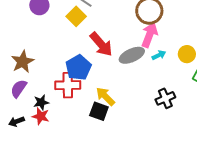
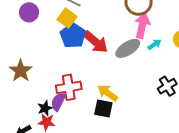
blue pentagon: (78, 68) -> (73, 36), moved
purple semicircle: (19, 89) -> (58, 102), moved

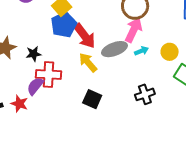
yellow arrow: (108, 93) -> (88, 62), moved
black star: (45, 108) -> (34, 54), moved
black square: (103, 109) -> (92, 99), moved

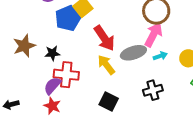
blue pentagon: (64, 25) -> (68, 18), moved
black cross: (145, 94) -> (153, 90), moved
red star: (19, 104) -> (52, 106), moved

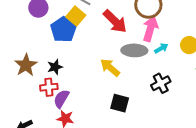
red arrow: (104, 38) -> (115, 21), moved
gray ellipse: (133, 53) -> (134, 50), turned 30
red cross: (66, 75) -> (49, 87), moved, size x0.7

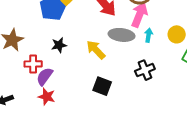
cyan arrow: (161, 48) -> (149, 35), turned -56
black star: (55, 67) -> (59, 45), moved

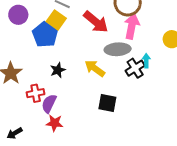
cyan arrow: (149, 35) -> (146, 61), moved
black cross: (145, 70) -> (135, 68), moved

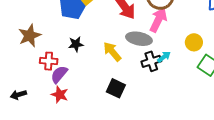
cyan arrow: (146, 61) -> (164, 57), turned 40

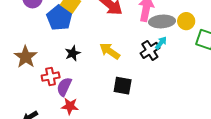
gray ellipse: (139, 39) -> (162, 21), moved

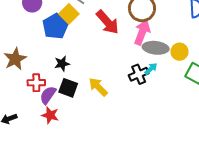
yellow arrow: (110, 51) -> (98, 87), moved
black square: (123, 86) -> (68, 88), moved

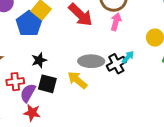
pink arrow: (142, 32) -> (116, 22), size x0.7
gray ellipse: (156, 48) -> (91, 61), moved

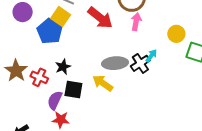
red cross: (15, 82) -> (39, 77), moved, turned 36

